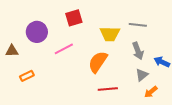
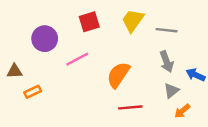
yellow trapezoid: (110, 34) -> (133, 21), moved, turned 125
brown triangle: (12, 51) -> (14, 71), moved

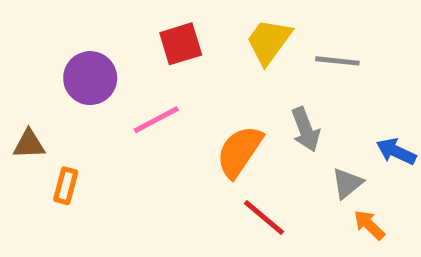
gray arrow: (167, 62) -> (306, 129), moved
orange rectangle: (33, 92) -> (66, 186), turned -49
red line: (130, 107) -> (264, 218), turned 45
orange arrow: (182, 111) -> (369, 225), turned 84

